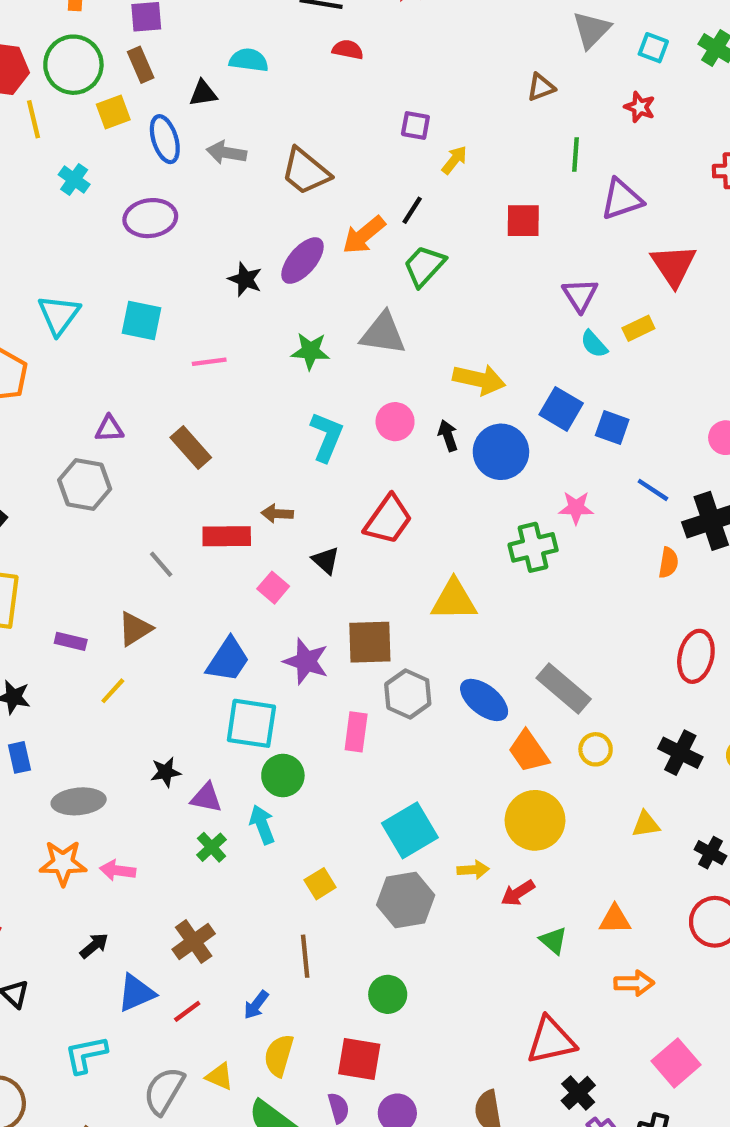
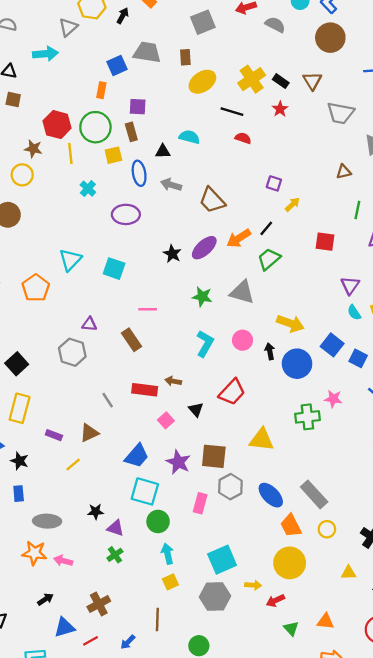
pink line: (209, 362) -> (148, 309), moved
cyan arrow: (262, 825) -> (168, 554), moved

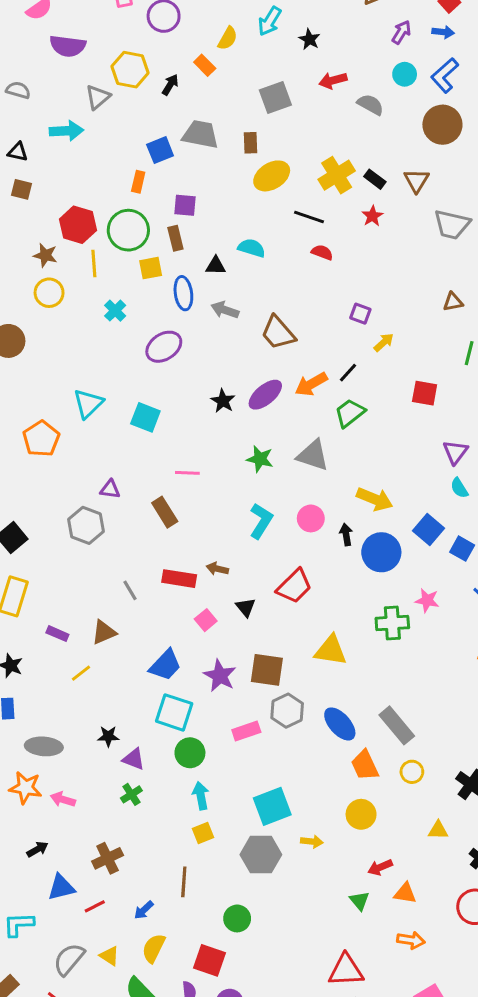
yellow circle: (22, 175) -> (49, 293), moved
purple ellipse: (126, 214) -> (164, 347), turned -36
pink rectangle: (200, 503) -> (246, 731), turned 54
yellow circle: (290, 563) -> (361, 814), size x0.7
red arrow: (275, 601) -> (380, 867), moved

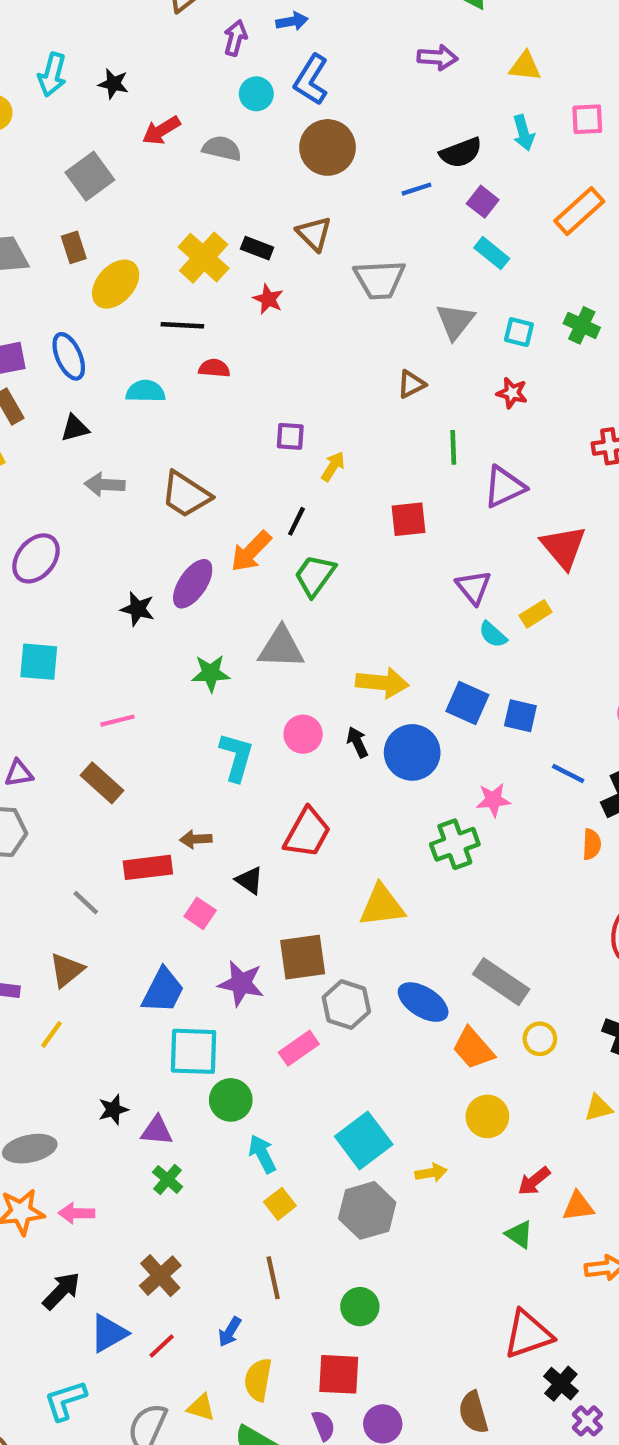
cyan semicircle: (252, 248) -> (146, 391), moved
blue ellipse: (183, 293) -> (69, 356), moved
black arrow: (37, 849) -> (61, 1291), size x1.4

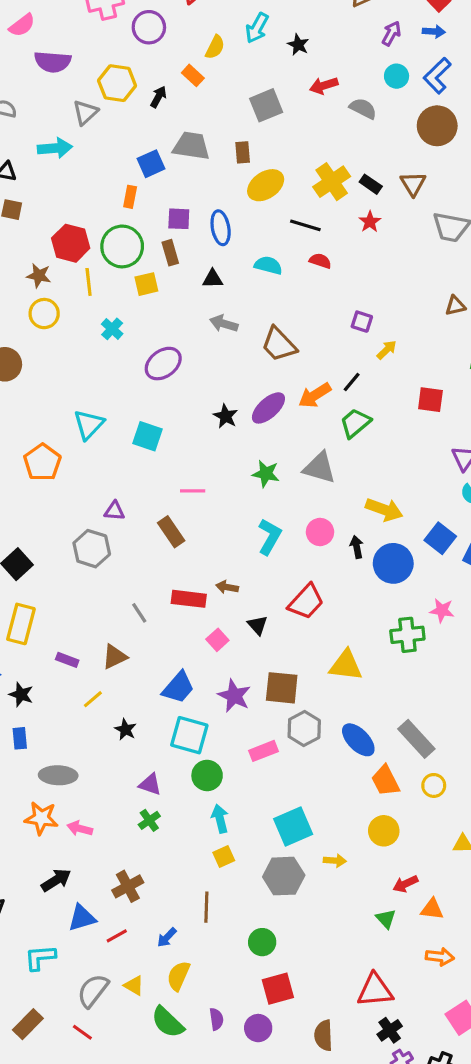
black star: (113, 1110) -> (125, 729), moved, turned 30
red square: (339, 1374) -> (278, 989), moved, turned -32

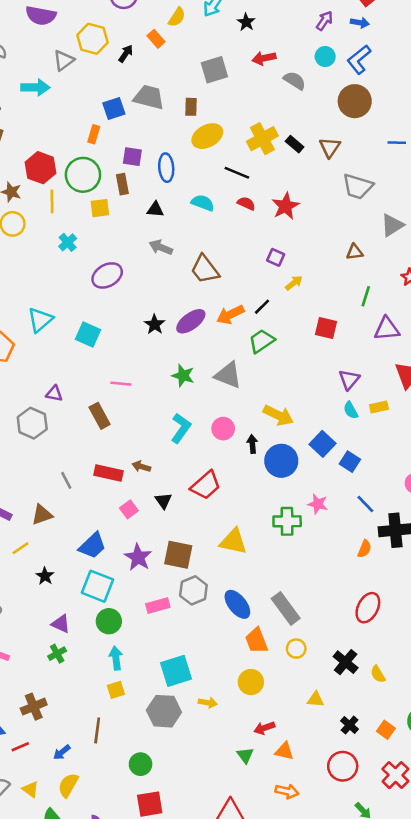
red star: (370, 222) -> (286, 206), moved, size x1.5

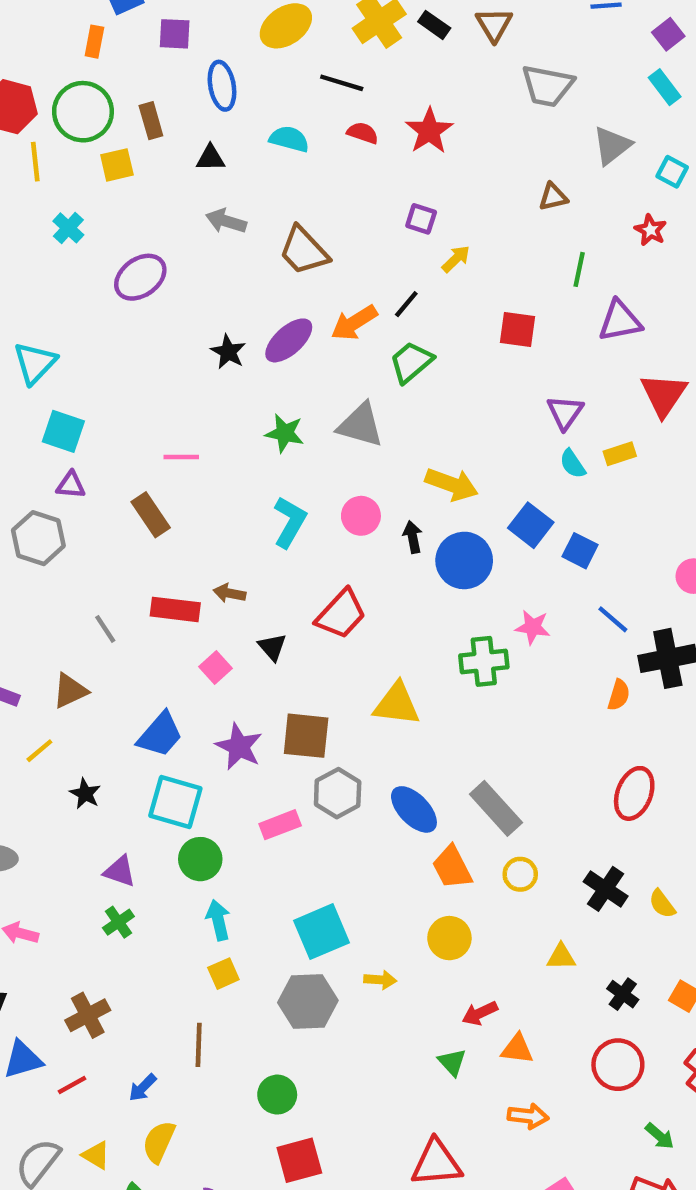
purple square: (132, 157) -> (175, 34), moved
cyan square: (88, 334) -> (63, 431), moved

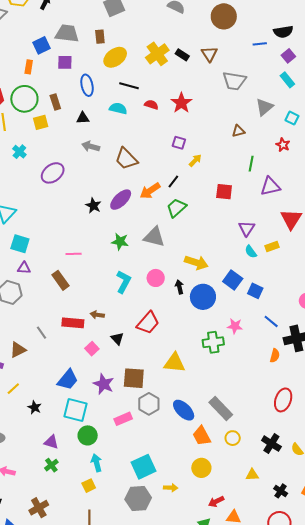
black line: (342, 83) -> (129, 86), moved
brown triangle: (70, 691) -> (18, 350), moved
yellow square: (223, 974) -> (89, 486), moved

